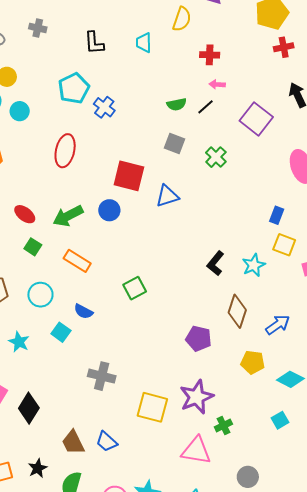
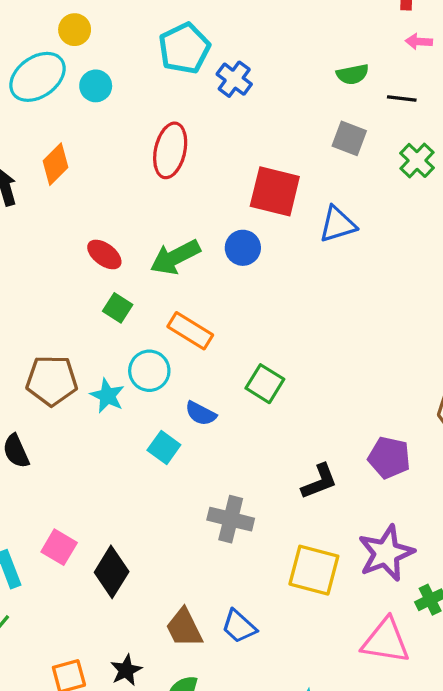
black line: (206, 107) -> (402, 98), moved, turned 48
black L-shape: (215, 263) -> (319, 482), moved, turned -150
green square: (135, 288) -> (265, 384), moved, turned -30
cyan circle: (40, 295) -> (149, 371), moved
cyan star: (19, 342) -> (107, 396), moved

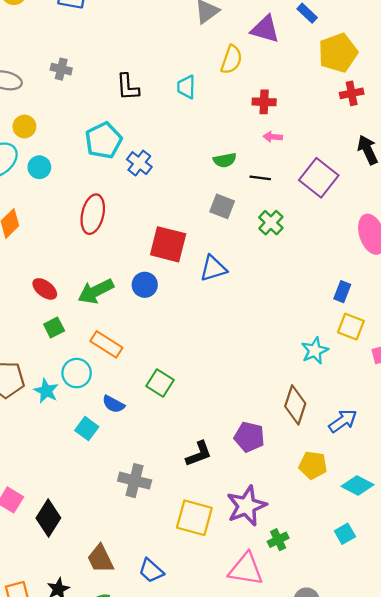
green square: (118, 308) -> (54, 328), turned 30
blue trapezoid: (239, 626) -> (151, 571), moved

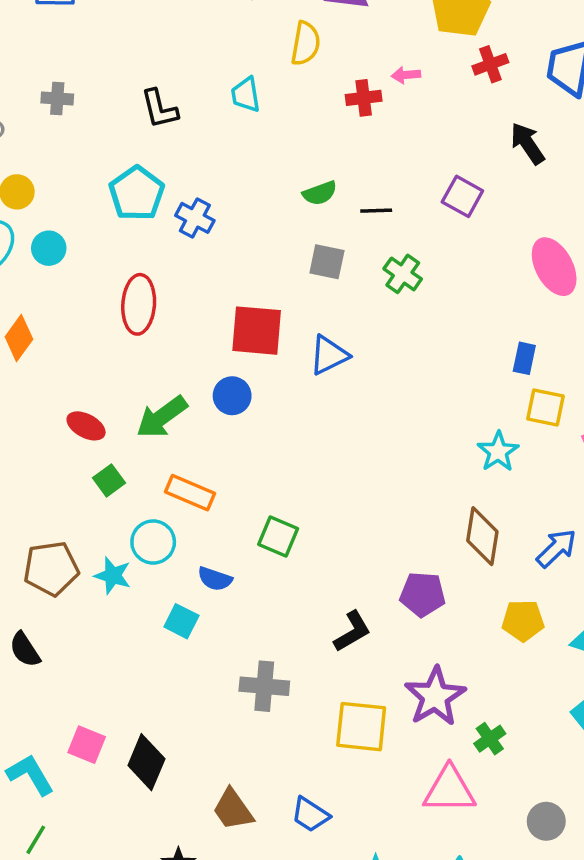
pink arrow: (273, 137) -> (406, 75), moved
purple square: (319, 178) -> (462, 196), size x0.7

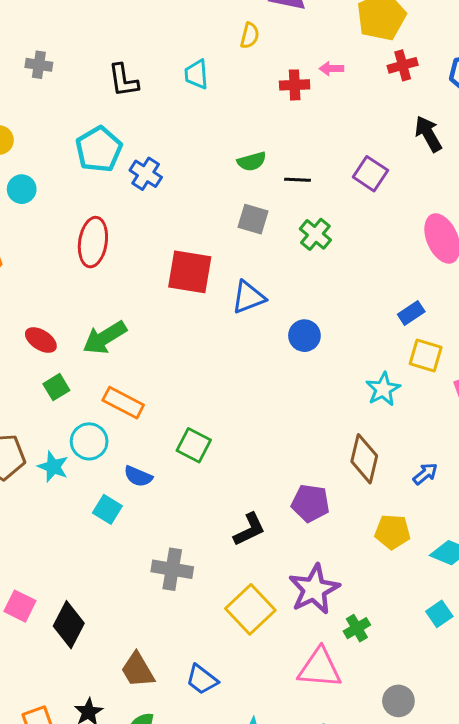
yellow semicircle: (305, 43) -> (250, 36), size x0.7
blue rectangle: (524, 358) -> (411, 313), turned 40
blue circle: (232, 396) -> (304, 336), moved
blue arrow: (556, 548) -> (425, 474), size x0.7
yellow square: (361, 727) -> (250, 609), turned 36

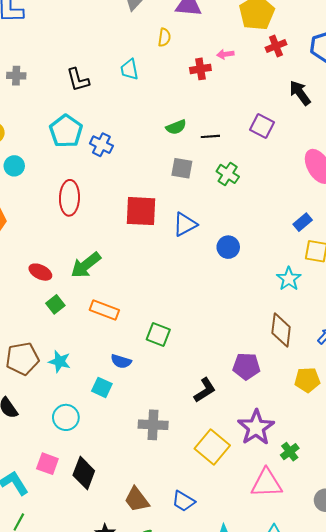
cyan circle: (89, 441) -> (66, 417), moved

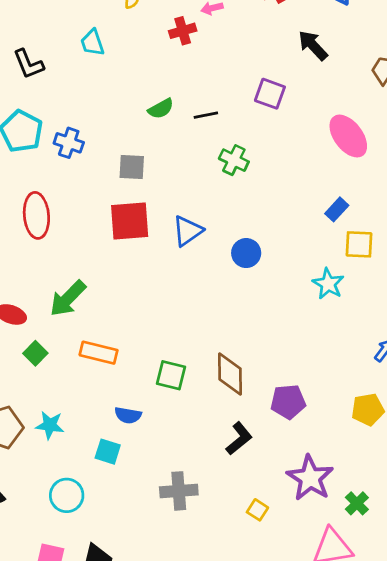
gray square: (182, 168) -> (132, 167), moved
brown diamond: (281, 330) -> (230, 374), moved
yellow square: (212, 447) -> (257, 510), size x0.5

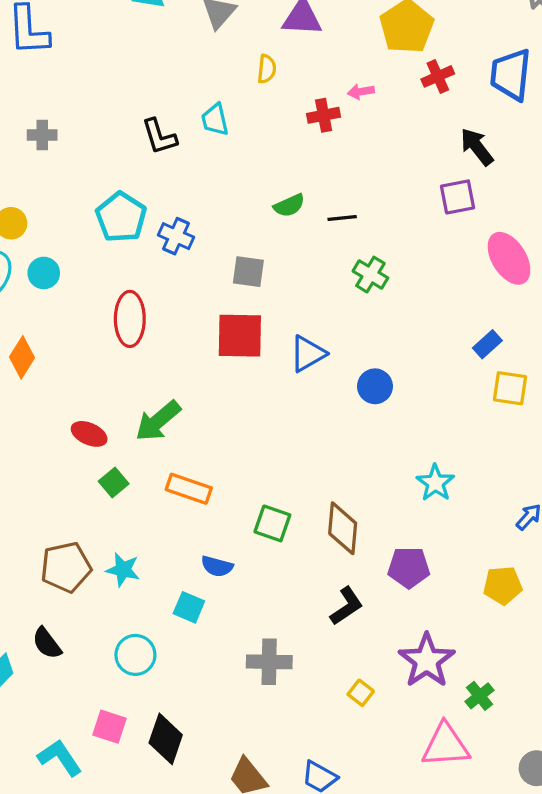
black L-shape: (28, 64) -> (159, 137), moved
purple square: (270, 94) -> (458, 197), moved, turned -36
cyan star: (328, 284) -> (435, 483), moved

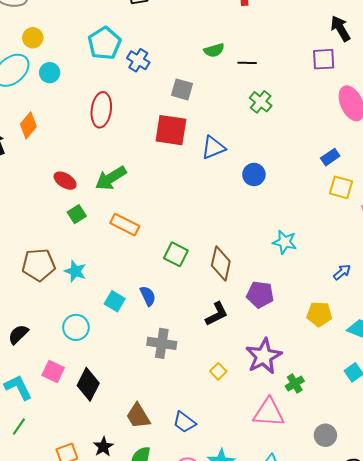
cyan star: (435, 483) -> (285, 242), turned -30
blue semicircle: (217, 566) -> (148, 296), moved, turned -138
black semicircle: (47, 643) -> (18, 334), moved, turned 75

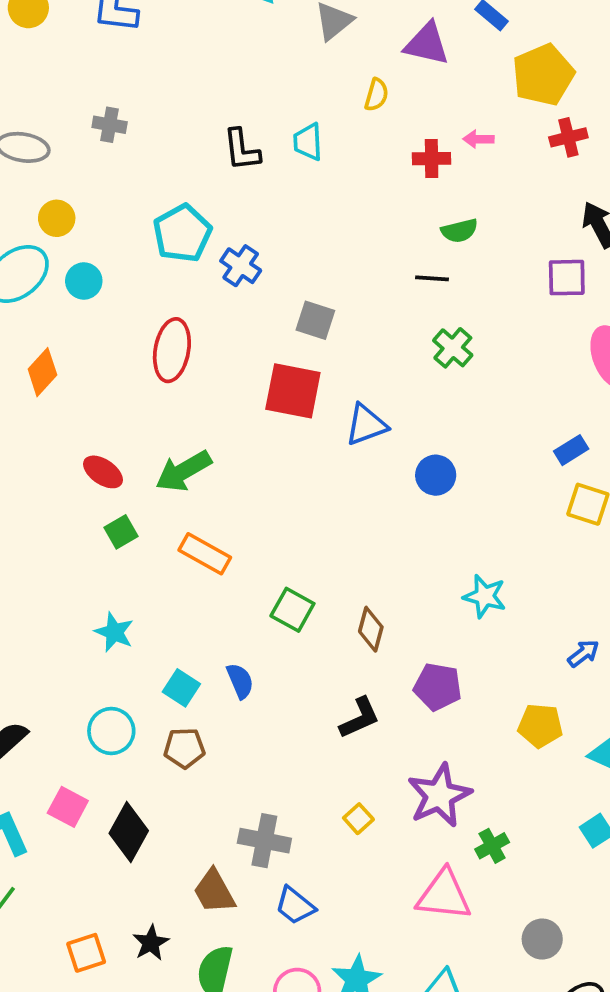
green semicircle: (214, 50) -> (459, 231), moved
brown diamond: (221, 263) -> (371, 629), size x0.7
brown pentagon: (39, 265) -> (184, 748), moved, size x0.7
gray cross: (162, 343) -> (264, 841), moved

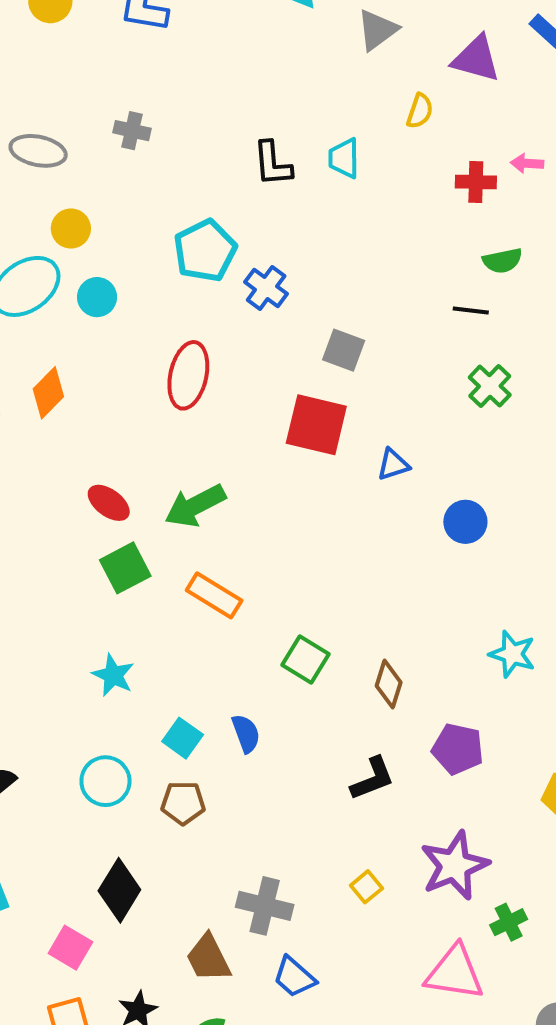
blue triangle: (366, 425) -> (393, 465), size x0.7
green square: (121, 532) -> (125, 568), size x1.4
pink square: (68, 807) -> (70, 948), moved

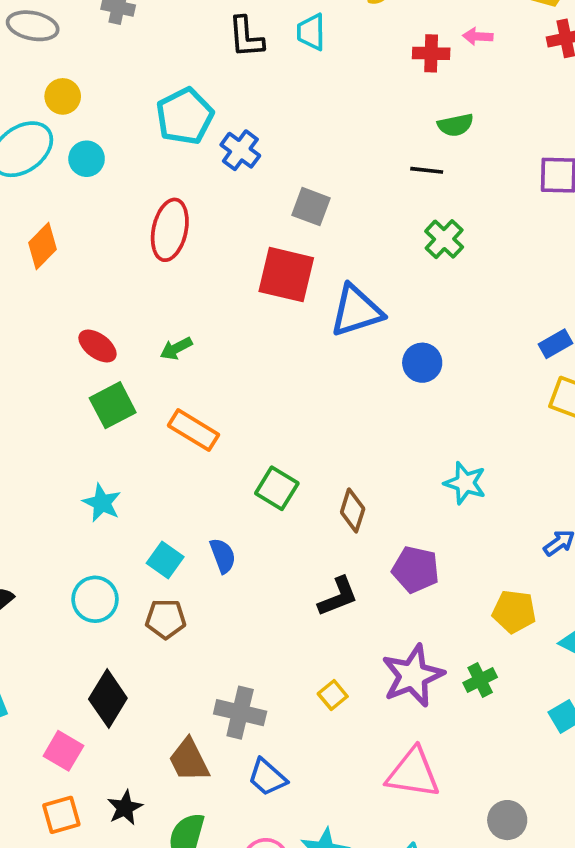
blue triangle: (393, 465) -> (356, 311), size x1.8
green arrow: (195, 506) -> (176, 348), size x0.6
green cross: (509, 922) -> (480, 680), moved

